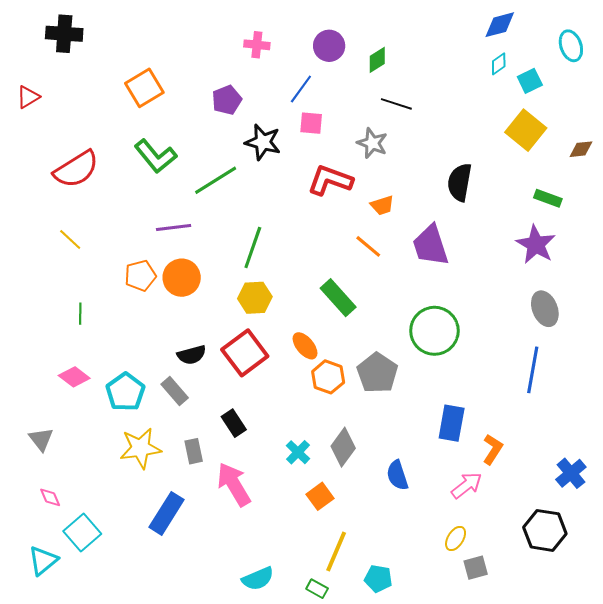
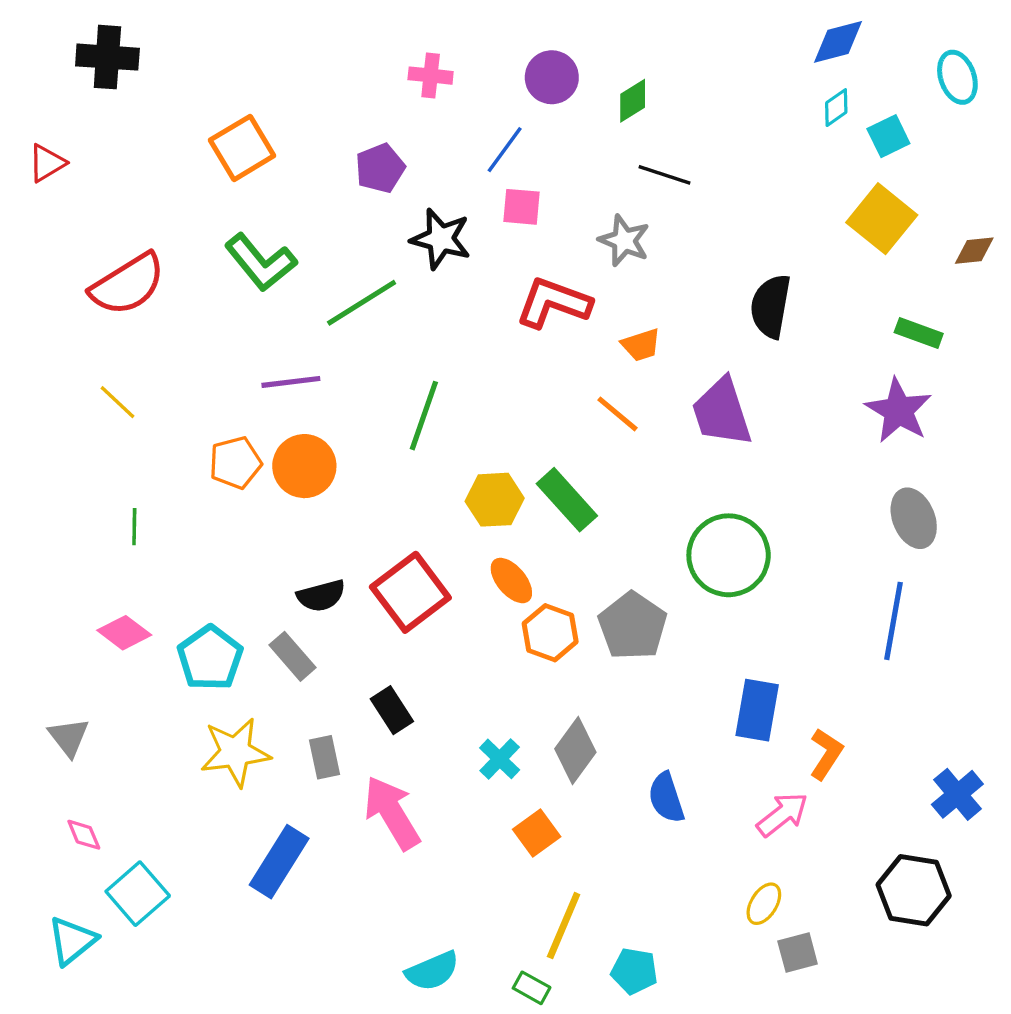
yellow hexagon: (255, 298) -> (495, 500), moved

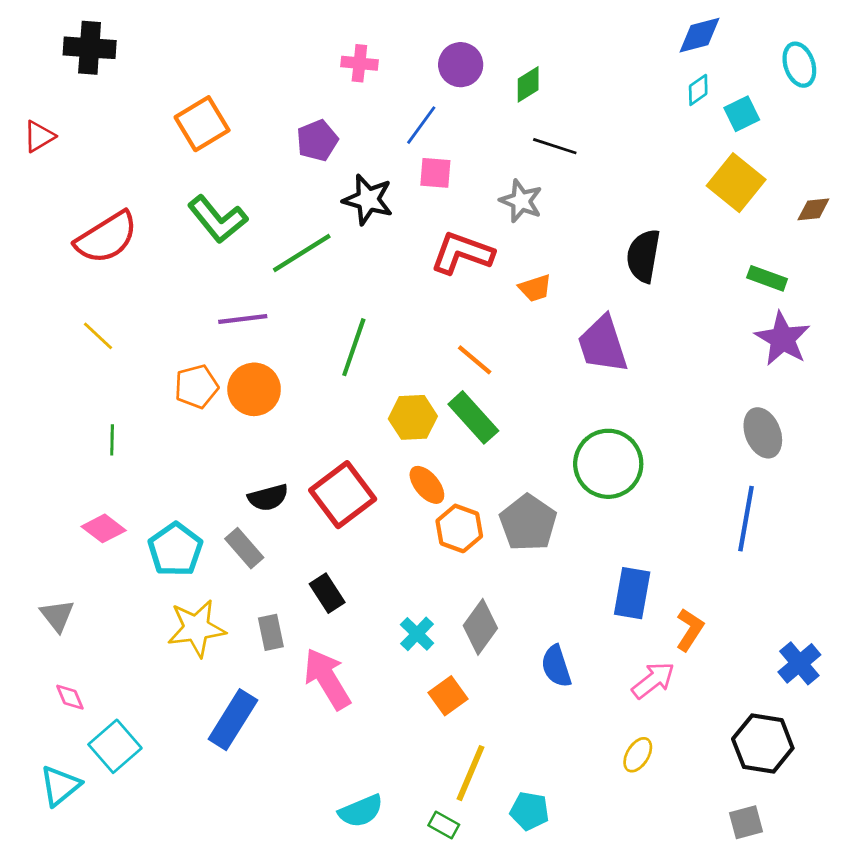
purple star: (899, 411) -> (783, 339), moved
orange line: (617, 414) -> (475, 360), moved
gray square: (798, 953) -> (746, 822), moved

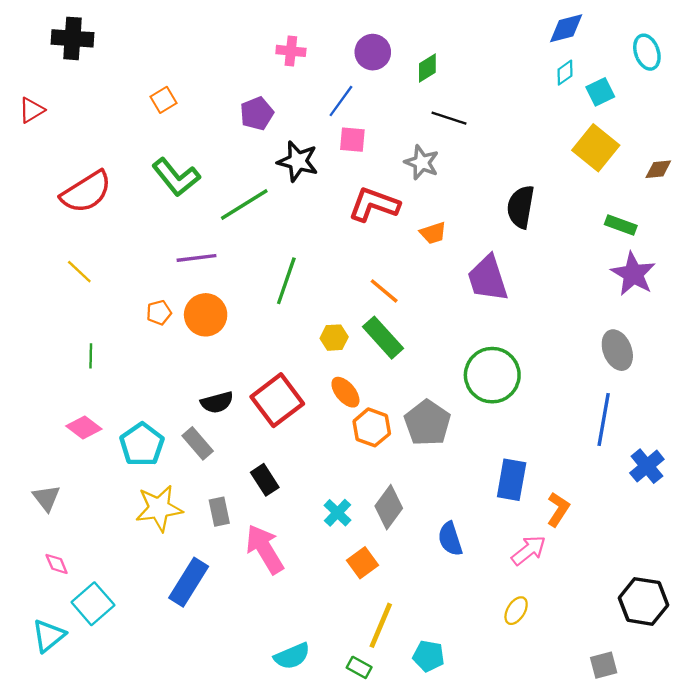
orange square: (202, 124) -> (163, 100), size x0.6
orange pentagon: (196, 387) -> (159, 313), size x0.7
yellow hexagon: (413, 417) -> (334, 338), size x0.7
blue cross: (799, 663) -> (647, 466), moved
black hexagon: (763, 744) -> (643, 601), moved

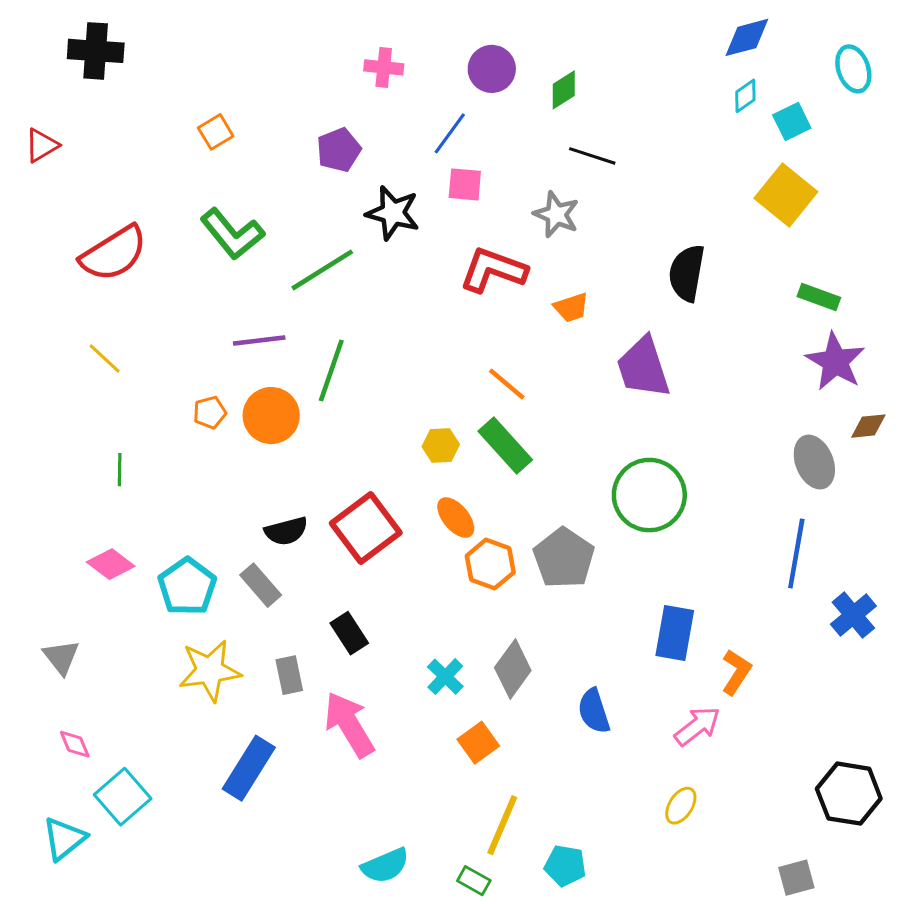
brown diamond: (658, 169) -> (868, 426), moved
green line: (286, 281) -> (331, 370), moved

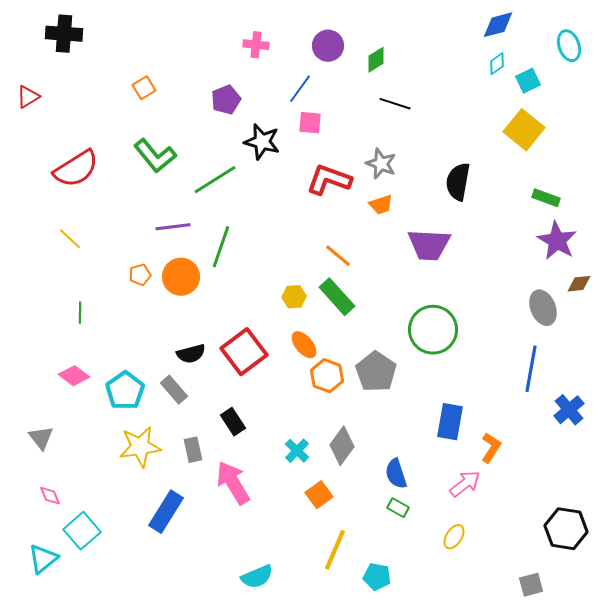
gray star: (556, 214) -> (381, 164), moved
purple trapezoid: (643, 367) -> (429, 245), turned -69
green rectangle: (474, 881) -> (398, 508), moved

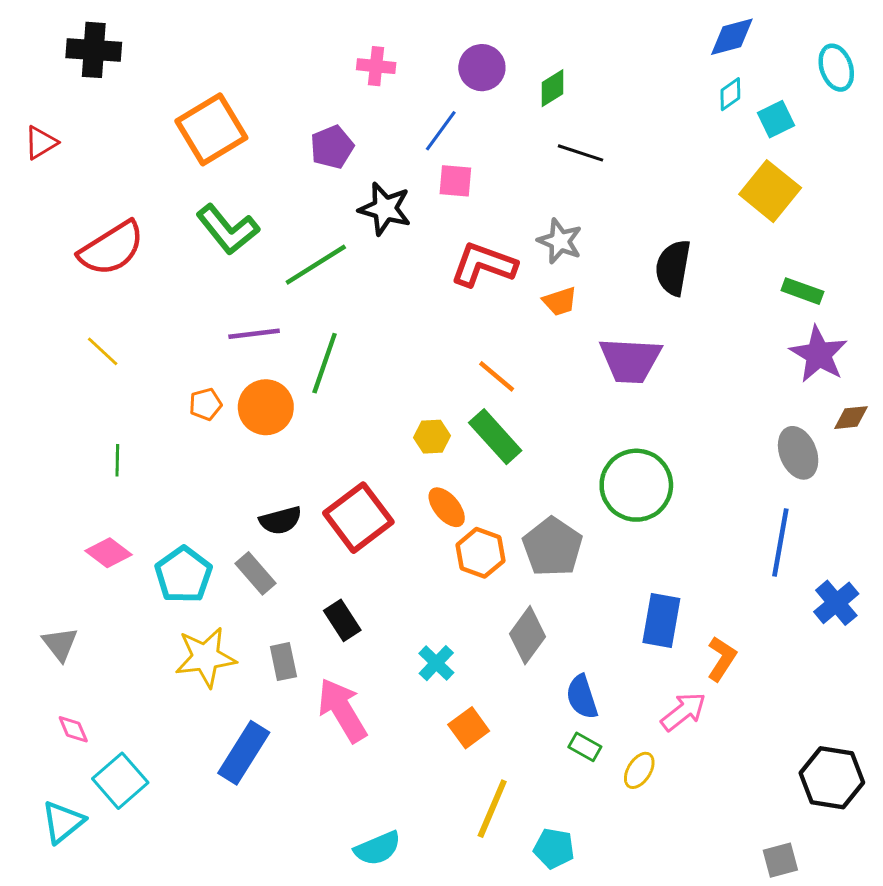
orange square: (144, 88) -> (211, 129), size x2.0
gray diamond: (342, 446) -> (528, 635), moved
yellow ellipse: (454, 537) -> (639, 770), moved

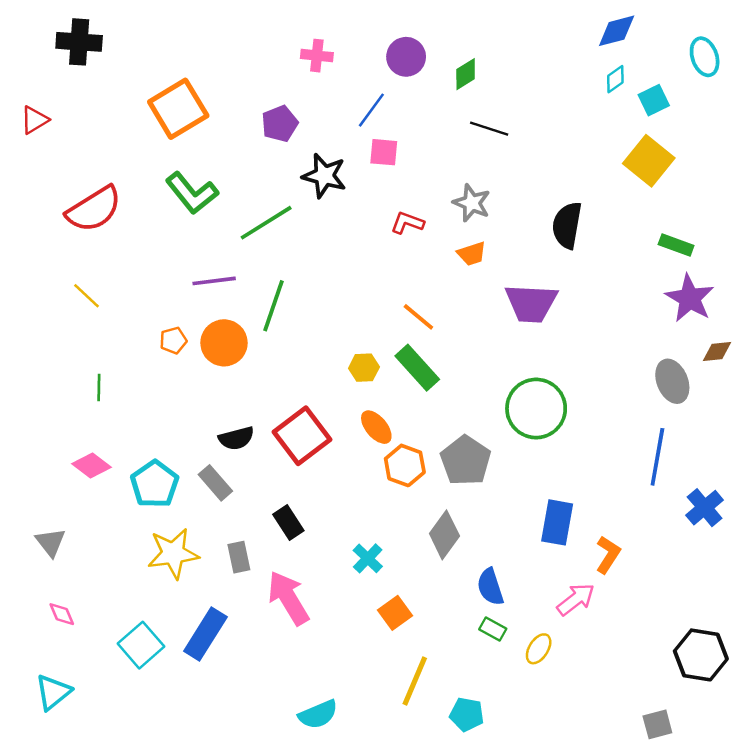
red L-shape: (483, 265) -> (407, 223), size x0.6
cyan square: (120, 781) -> (141, 645), moved

